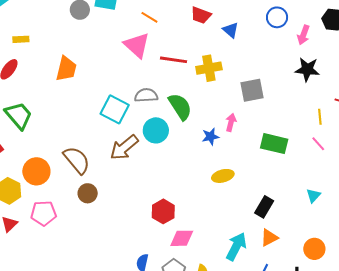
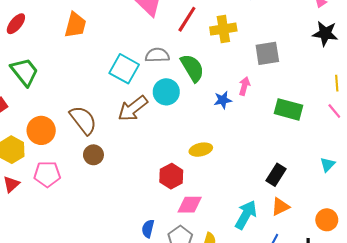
red line: (174, 60) -> (187, 19), turned -68
yellow ellipse: (223, 176) -> (201, 150), moved

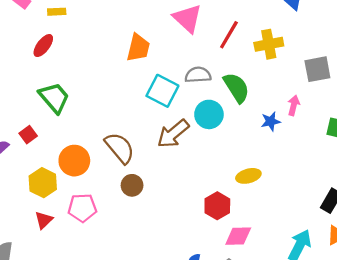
orange trapezoid: (75, 25) -> (138, 48), moved

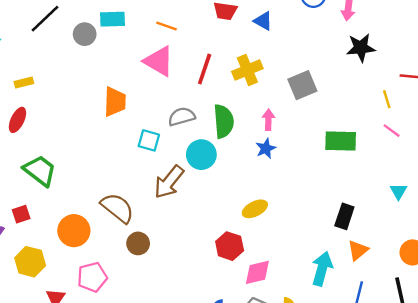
green semicircle: (236, 88) -> (224, 121), turned 40
cyan square: (162, 91) -> (149, 140), size x0.7
pink arrow: (294, 105) -> (268, 120), moved
red square: (28, 135) -> (21, 214), turned 30
yellow hexagon: (43, 183) -> (30, 262), moved

